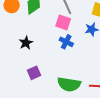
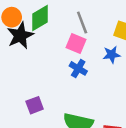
black star: (26, 43) -> (20, 35), moved, size x1.5

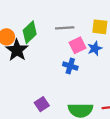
gray line: (82, 22) -> (65, 28), turned -60
pink square: (76, 43) -> (78, 45), moved, turned -35

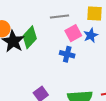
green diamond: (30, 32) -> (30, 37), moved

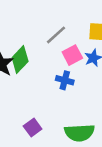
gray line: (59, 17) -> (56, 35), turned -36

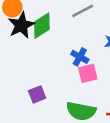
pink square: (72, 55) -> (88, 73), moved

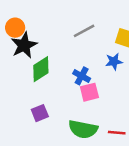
green diamond: (42, 26) -> (41, 69), moved

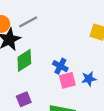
gray line: (84, 31) -> (28, 22), moved
blue star: (114, 62) -> (89, 79), moved

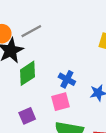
pink square: (67, 80) -> (61, 102), moved

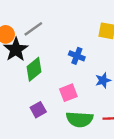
blue cross: (67, 79) -> (77, 56), moved

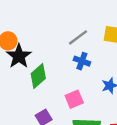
gray line: (33, 29) -> (78, 37), moved

